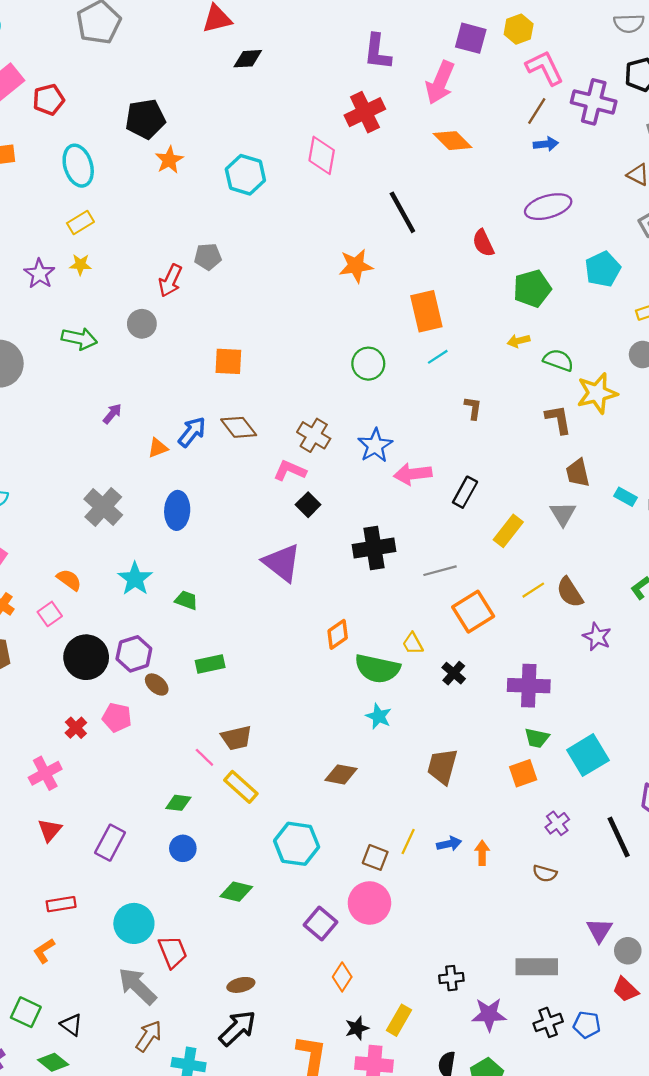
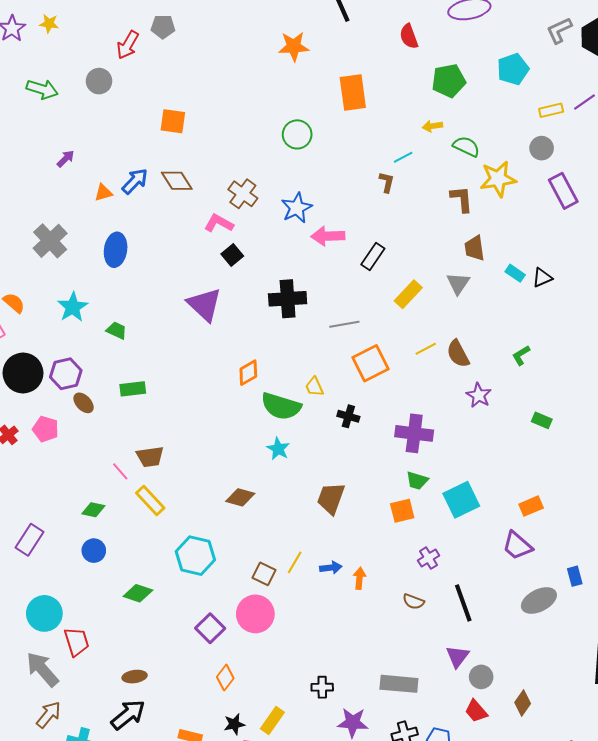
cyan line: (438, 357) -> (403, 157), moved
black cross: (454, 673) -> (348, 416), turned -30
black line: (619, 837) -> (463, 603), moved

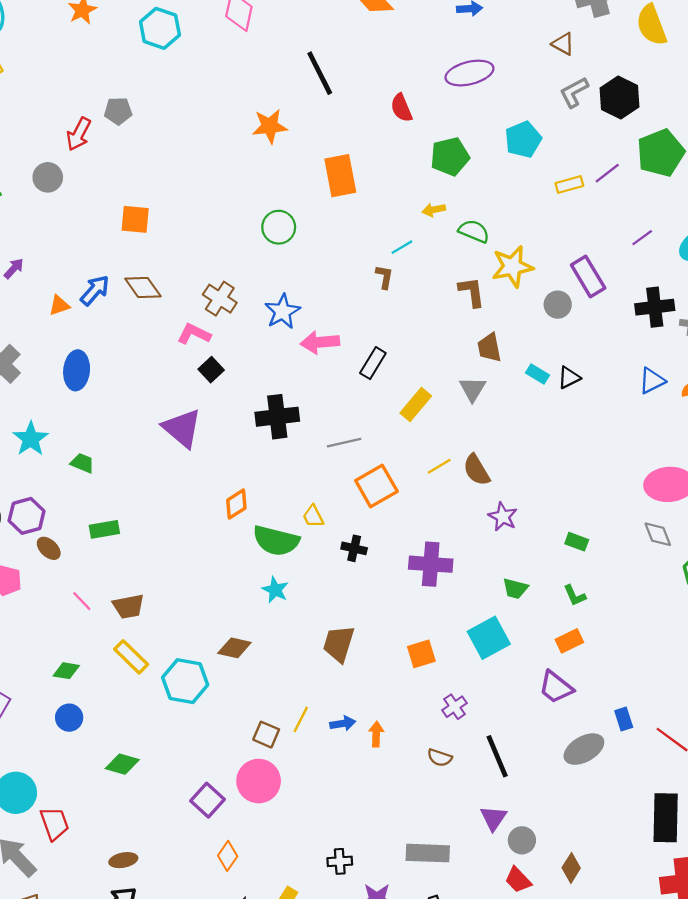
gray circle: (542, 148) -> (558, 305), moved
green L-shape: (521, 355) -> (575, 595), moved, turned -80
pink line: (120, 471) -> (82, 601), moved
green trapezoid: (417, 481) -> (515, 588), moved
cyan hexagon: (195, 556) -> (185, 681), moved

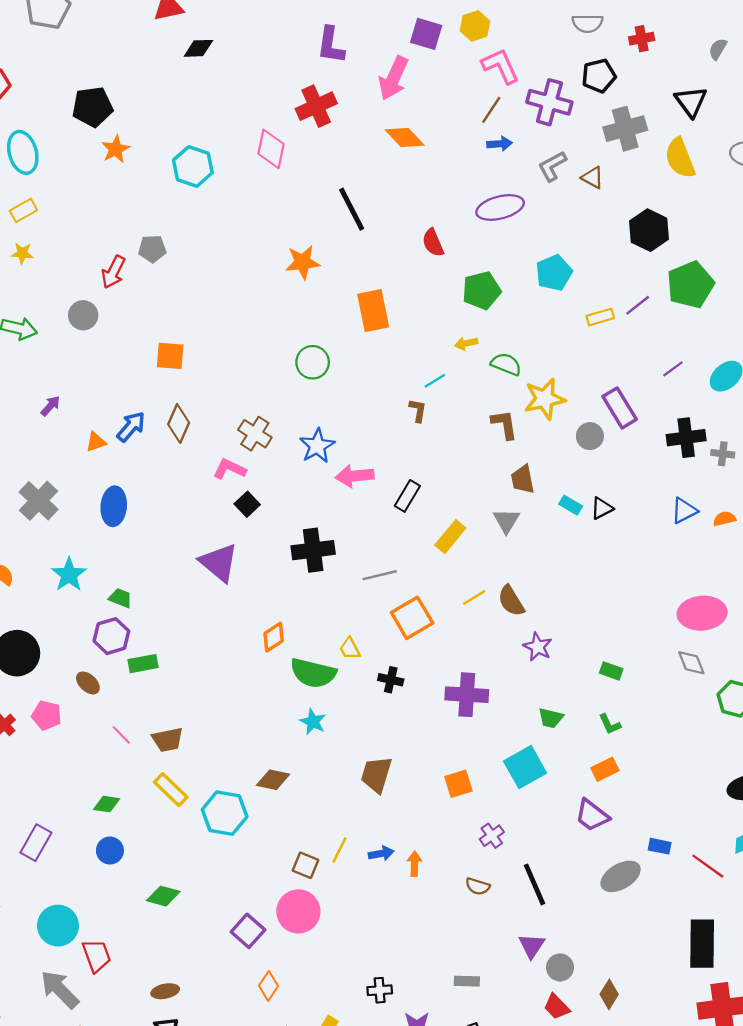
gray L-shape: (574, 92) -> (552, 166), moved
brown diamond: (143, 287) -> (179, 423), turned 60
purple hexagon: (27, 516) -> (111, 636), moved
blue rectangle: (624, 719) -> (660, 846), turned -60
gray rectangle: (428, 853) -> (467, 981), size x0.6

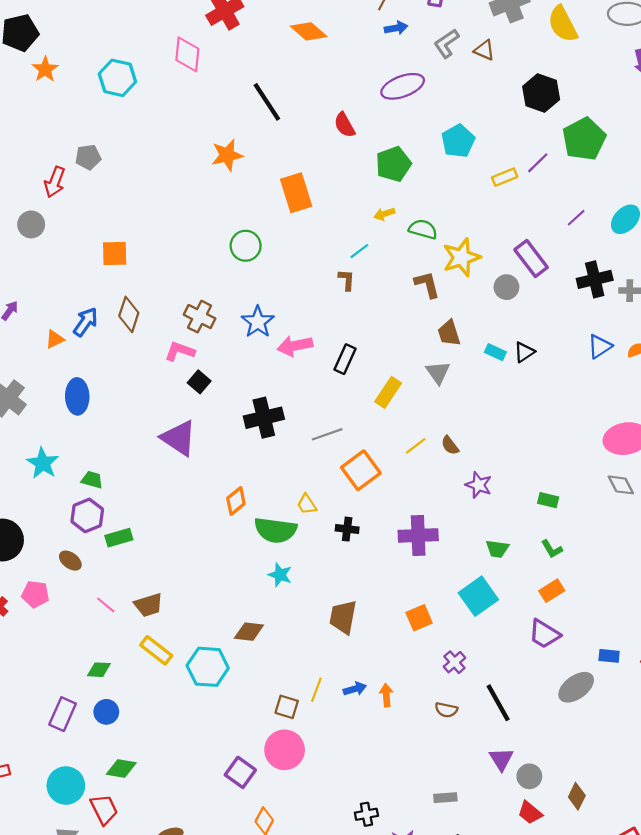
brown semicircle: (511, 601) -> (450, 445), size x0.7
purple rectangle: (36, 843) -> (63, 714), moved
green diamond: (163, 896) -> (121, 769), moved

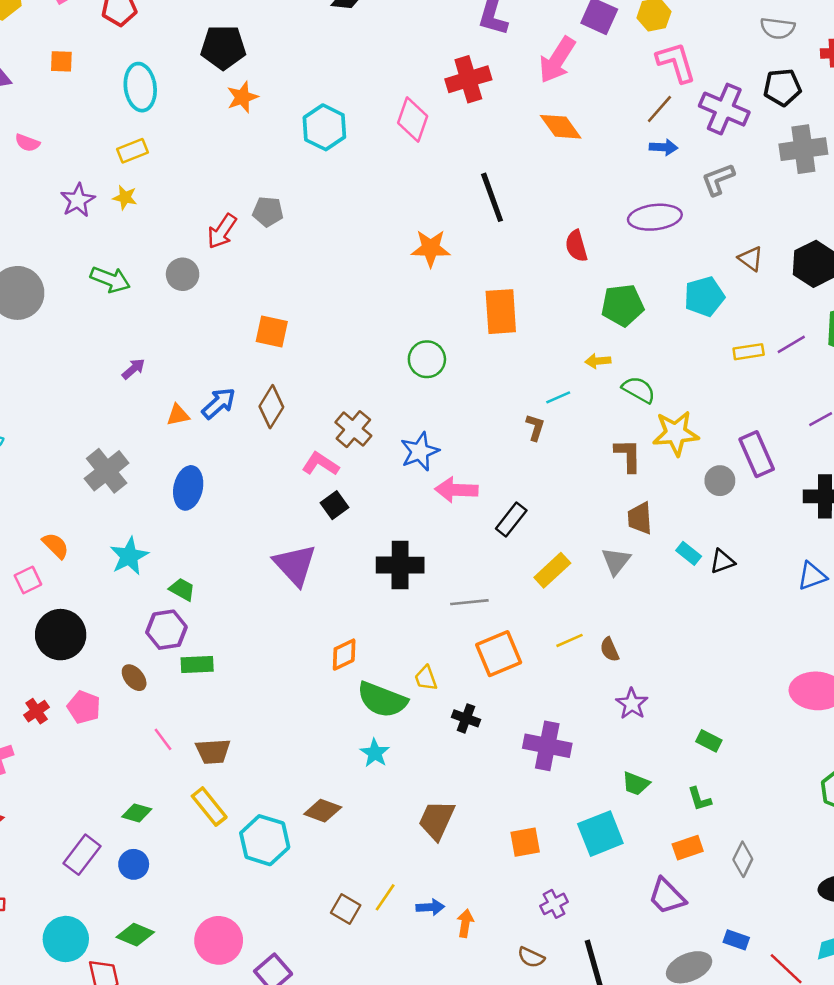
brown triangle: (484, 50) -> (751, 259), moved
gray diamond: (621, 485) -> (743, 859), moved, turned 40
pink circle: (285, 750) -> (219, 940), moved

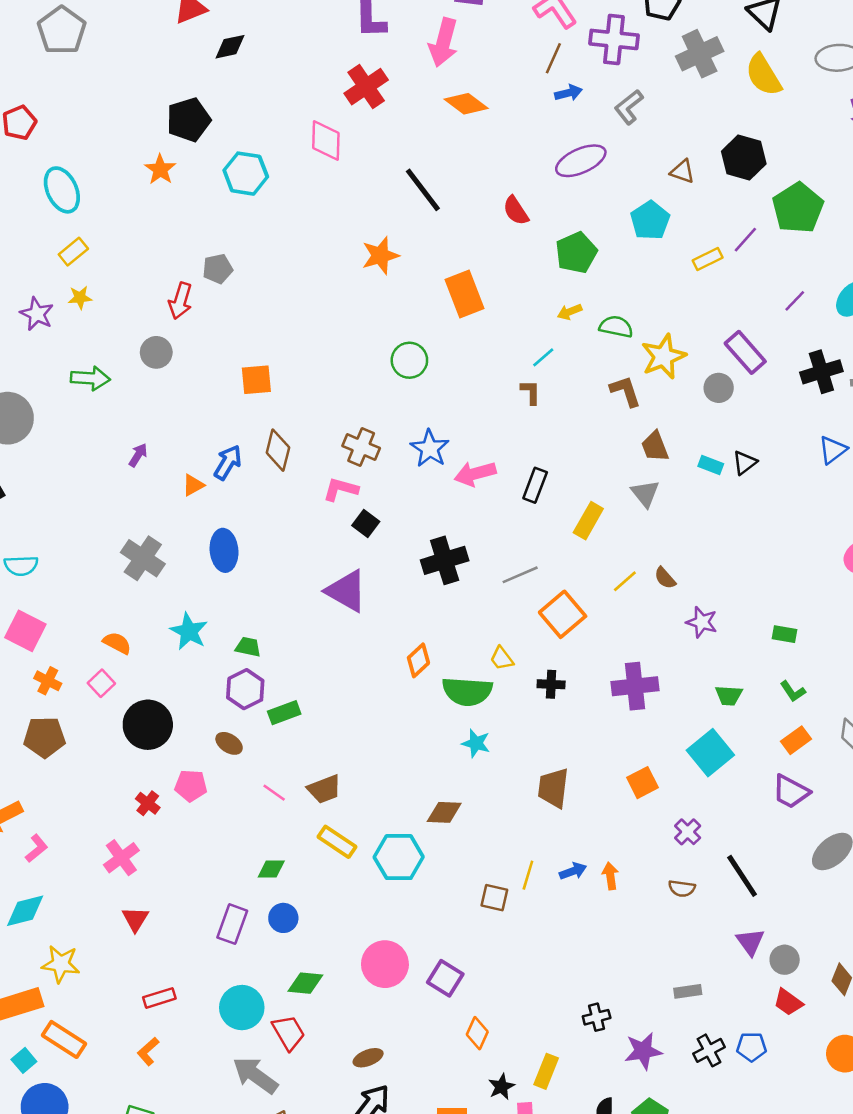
black pentagon: (223, 47) -> (189, 120), moved

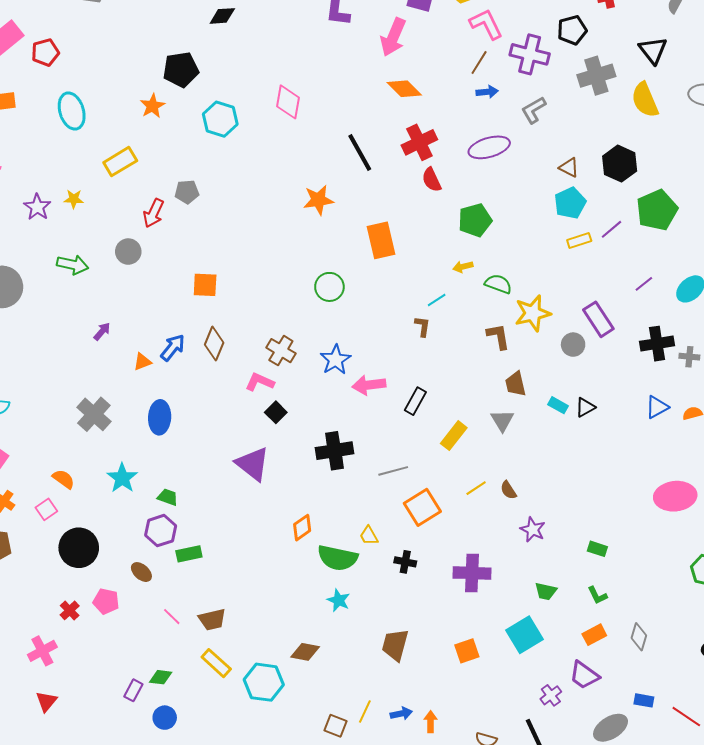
red cross: (366, 87) -> (419, 142), moved
cyan pentagon: (650, 220) -> (570, 203), moved
yellow rectangle: (73, 252) -> (120, 162), moved, size x1.4
purple cross: (688, 832) -> (551, 695), moved
purple rectangle: (232, 924) -> (133, 690), moved, size x0.7

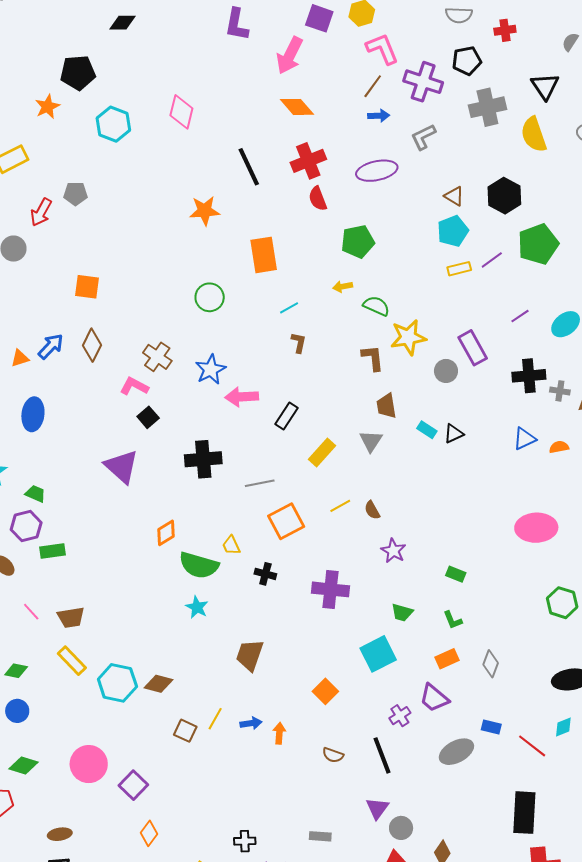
cyan line: (437, 300) -> (289, 308), moved
orange square: (467, 651) -> (325, 691), moved, turned -30
brown diamond: (305, 652) -> (158, 684), moved

